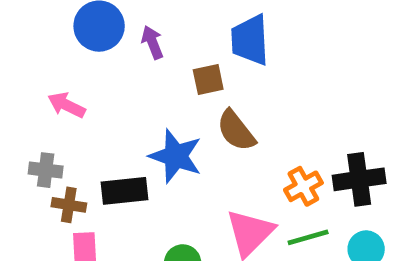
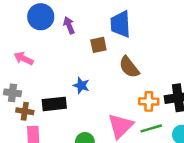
brown semicircle: (236, 131) -> (129, 67), moved
blue star: (176, 156) -> (81, 85), size x0.6
orange cross: (303, 186) -> (149, 101), turned 30

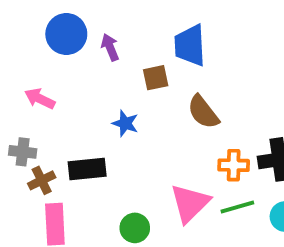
blue star: (81, 85) -> (125, 123), moved
brown cross: (25, 111) -> (42, 180), turned -35

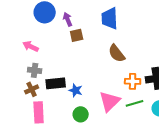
brown square: (156, 78) -> (77, 35), moved
blue star: (125, 123) -> (76, 90), moved
gray cross: (23, 152) -> (35, 70), moved

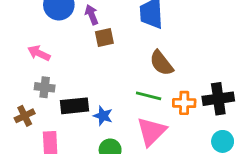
brown cross: (32, 89) -> (25, 116), moved
green line: (135, 103) -> (149, 96), moved, turned 30

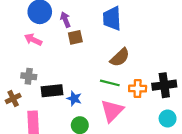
pink arrow: (39, 53) -> (33, 40), moved
brown semicircle: (161, 63) -> (120, 57), turned -95

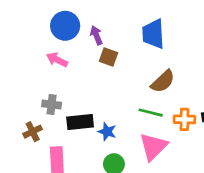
brown square: (75, 37) -> (109, 57), turned 32

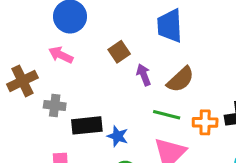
purple arrow: (96, 35) -> (144, 75), moved
brown square: (109, 57) -> (119, 52), turned 36
brown cross: (33, 132) -> (22, 81), moved, size x1.4

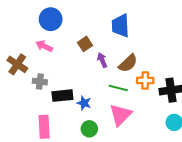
brown cross: (22, 81) -> (17, 64), turned -30
orange cross: (205, 122) -> (145, 80), moved

